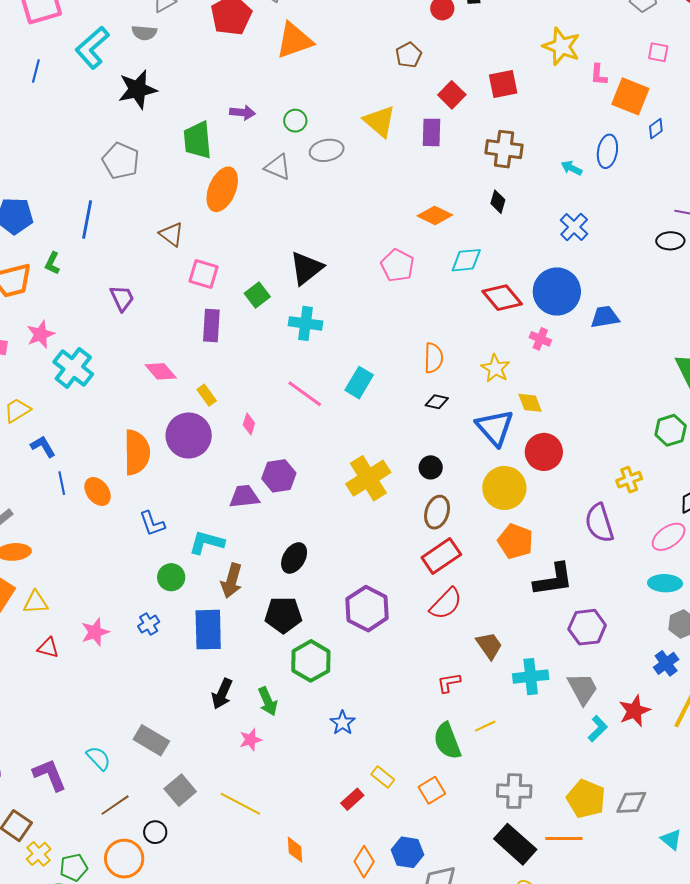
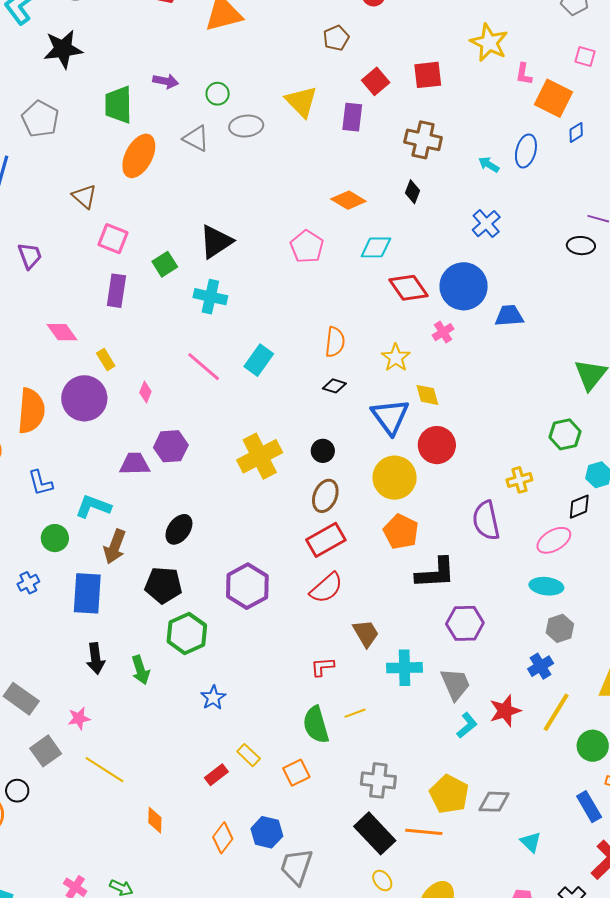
pink cross: (540, 339) -> (443, 332), turned 30
black arrow: (222, 694) -> (96, 658), turned -36
pink star: (251, 740) -> (79, 718), moved

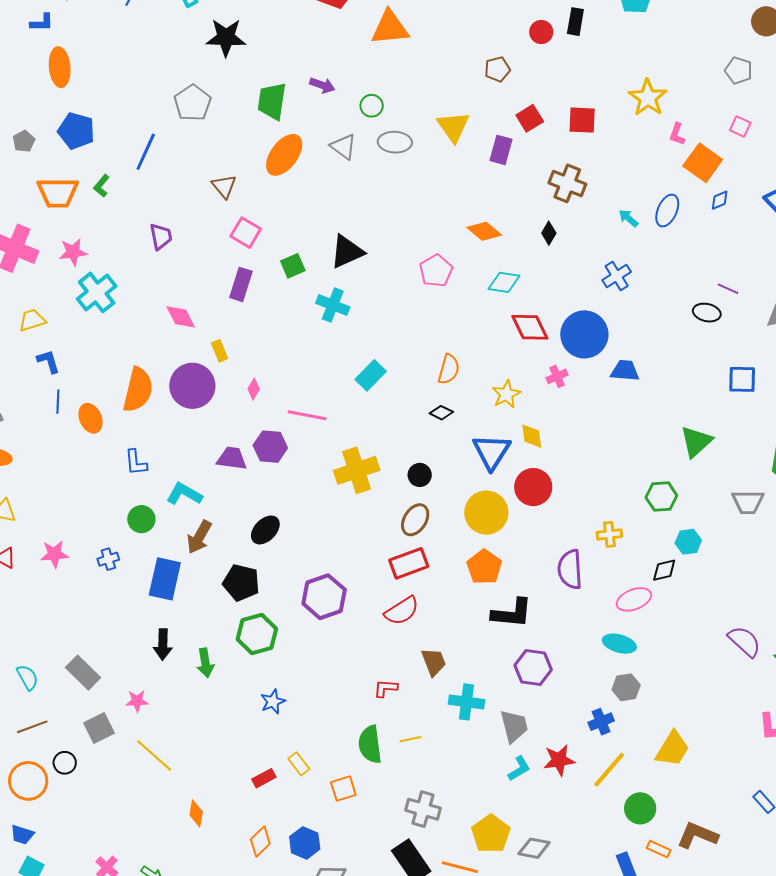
pink line: (204, 367) -> (307, 415), moved, turned -39

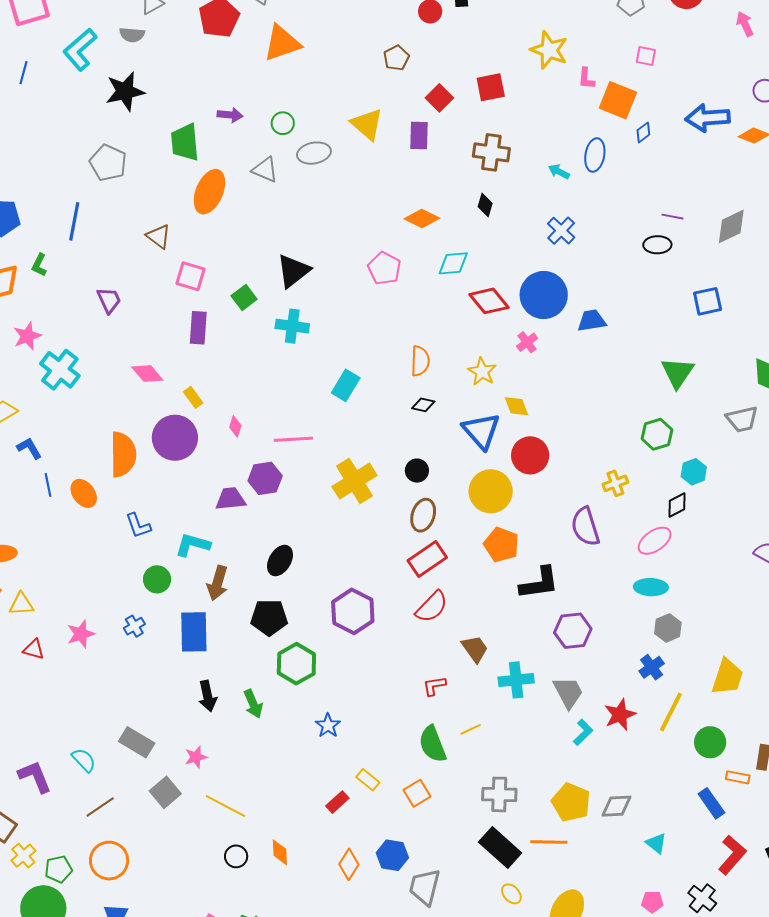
black circle: (65, 763) -> (236, 856), moved

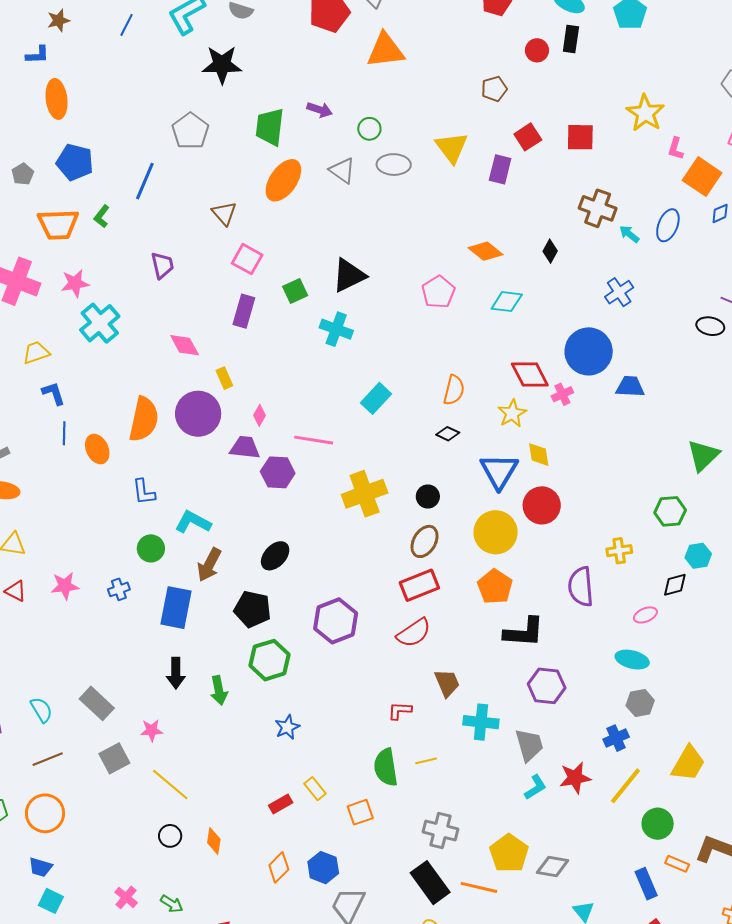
brown cross: (491, 152) -> (598, 208), moved
red diamond: (489, 301) -> (530, 375), moved
purple trapezoid: (230, 499) -> (245, 448), moved
pink ellipse: (655, 541) -> (645, 615), size x0.7

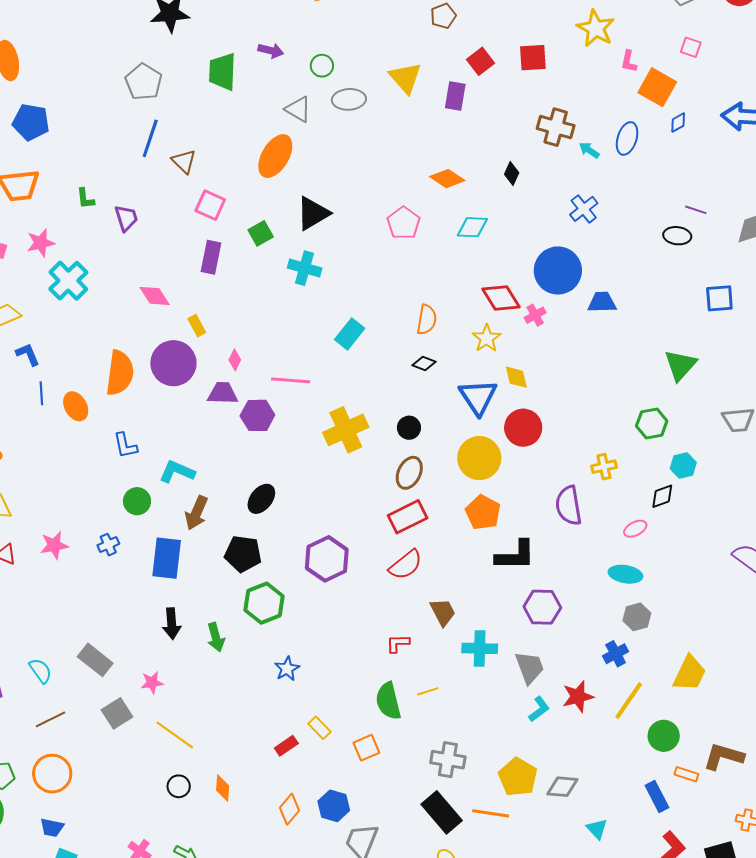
orange ellipse: (283, 180) -> (275, 156), moved
blue line: (145, 181) -> (150, 138), moved
green L-shape: (102, 216) -> (85, 199), moved, turned -40

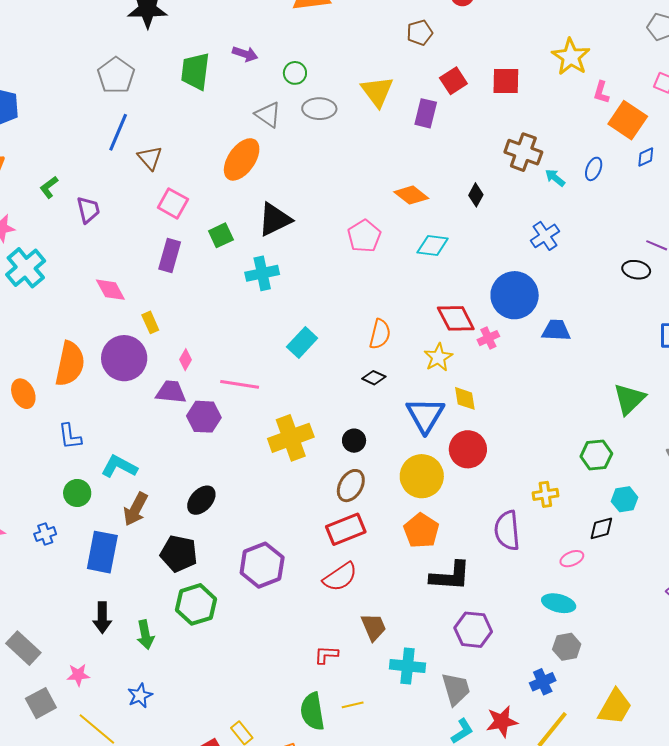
blue ellipse: (627, 138) -> (594, 169), size x0.7
green L-shape: (85, 199) -> (49, 187), turned 55
cyan cross: (305, 268) -> (262, 273), turned -32
blue star: (287, 669) -> (140, 696), moved

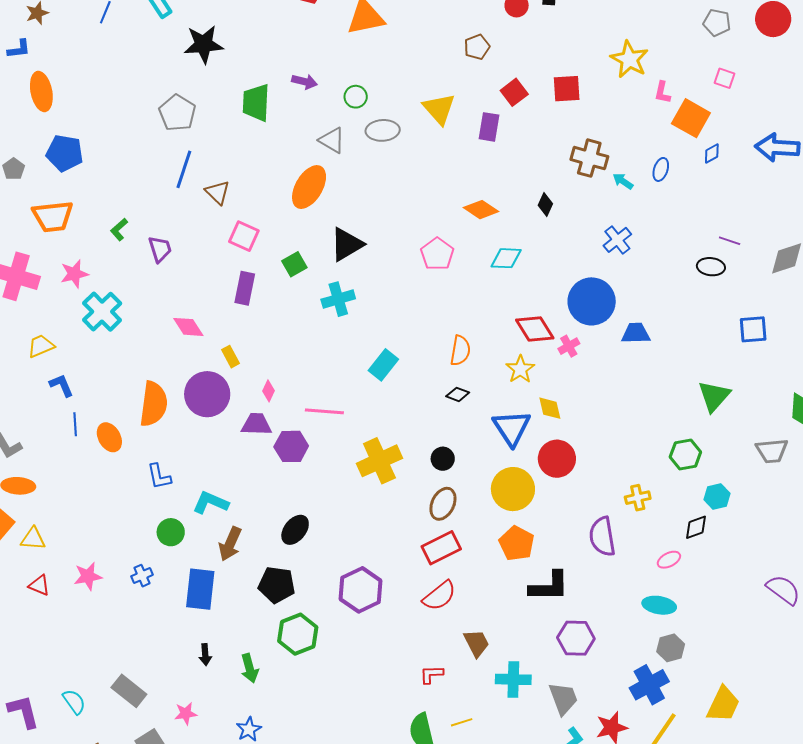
black arrow: (102, 618) -> (205, 655), size x0.7
blue cross: (543, 682) -> (649, 685), size x1.5

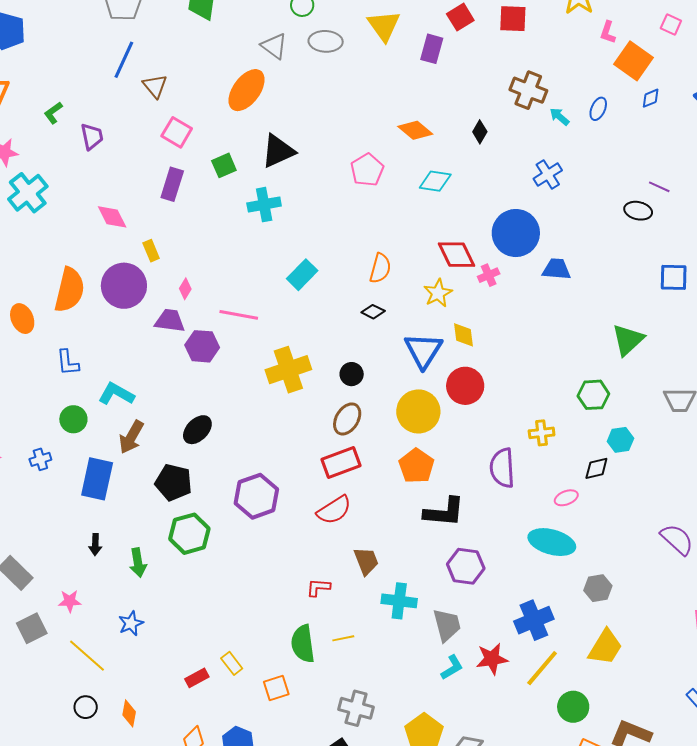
cyan ellipse: (659, 605) -> (552, 542), size x1.4
gray hexagon: (671, 648) -> (598, 588), moved

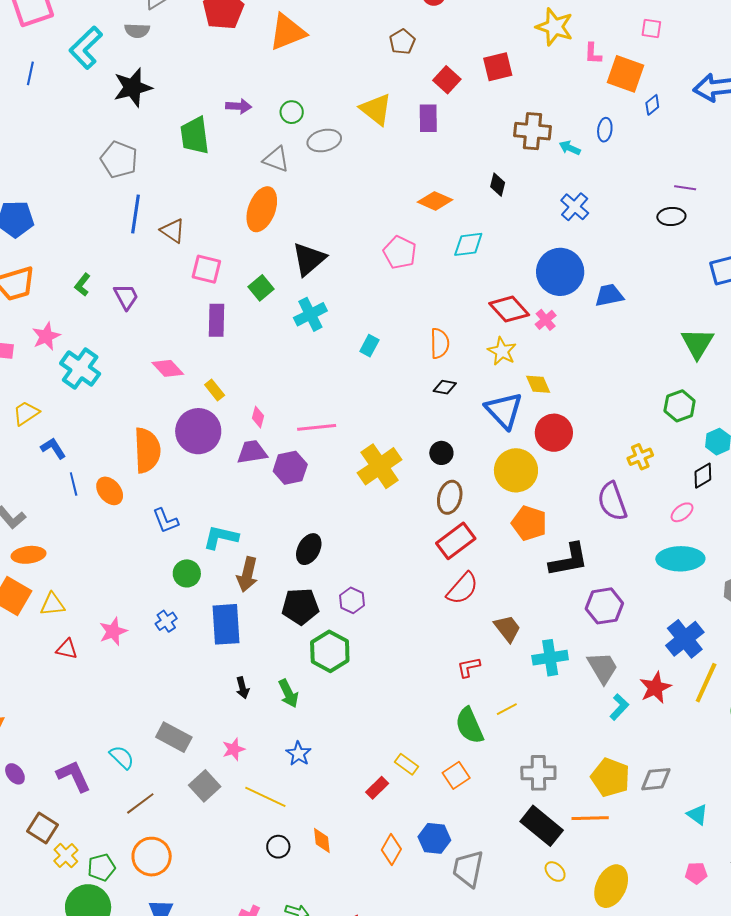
cyan rectangle: (302, 275) -> (369, 346), moved, size x0.7
purple hexagon: (256, 496) -> (352, 600), moved, size x0.6

